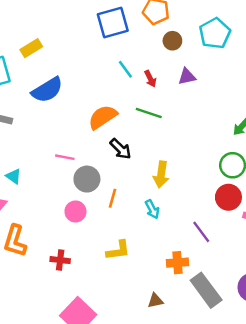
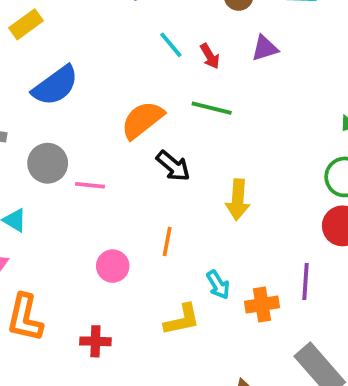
gray circle: (87, 179) -> (48, 163), moved
cyan arrow: (152, 209) -> (218, 285), moved
purple line: (201, 232) -> (305, 282), turned 45
orange cross: (177, 263) -> (262, 305), moved

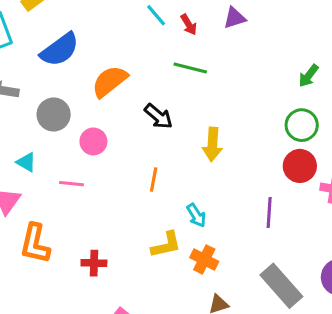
orange semicircle: (142, 120) -> (110, 81), moved
pink line: (90, 185) -> (71, 184), moved
pink circle: (113, 266) -> (93, 141), moved
orange cross: (262, 305) -> (204, 259), moved, turned 36

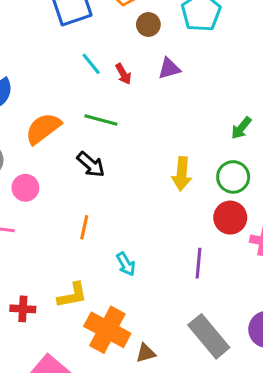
green line: (190, 68) -> (101, 120), moved
yellow arrow: (212, 144) -> (182, 174), moved
yellow L-shape: (166, 245) -> (72, 295), moved
orange cross: (204, 259) -> (107, 330), moved, size x1.6

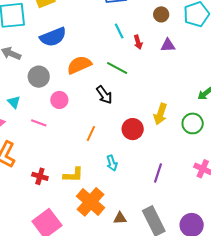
red circle: (230, 218) -> (133, 129), moved
brown triangle: (146, 353) -> (120, 218), moved

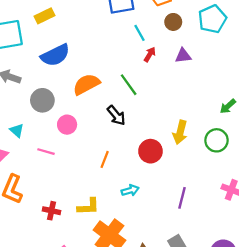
cyan line: (119, 31) -> (139, 33), moved
red arrow: (138, 42) -> (150, 54), turned -128
green line: (117, 68) -> (129, 85), turned 30
cyan arrow: (112, 163) -> (130, 190), turned -84

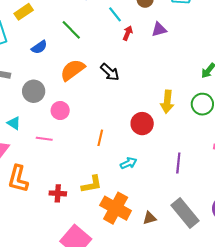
blue semicircle: (55, 55) -> (39, 47), size x0.6
green line: (129, 85) -> (71, 30), moved
black arrow: (116, 115) -> (110, 72), moved

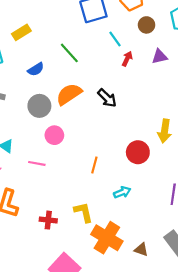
gray circle: (34, 91) -> (39, 106), moved
yellow L-shape: (92, 184) -> (83, 212), turned -95
brown triangle: (150, 218) -> (141, 249), turned 32

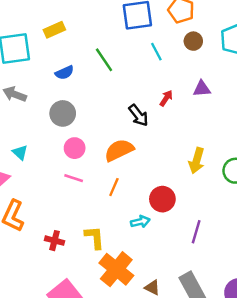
purple triangle: (159, 57) -> (202, 89), moved
red arrow: (127, 59) -> (166, 98), moved
orange semicircle: (69, 94) -> (119, 150), moved
red circle: (138, 152) -> (162, 199), moved
pink line: (37, 163) -> (74, 178), moved

